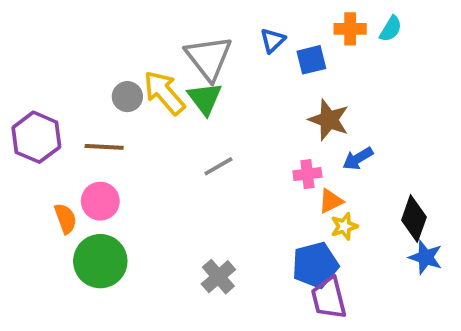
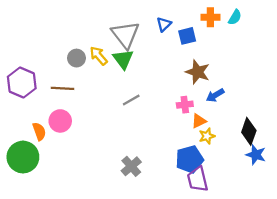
yellow arrow: (164, 93) -> (99, 56), size x0.7
green circle: (100, 261) -> (23, 157), moved

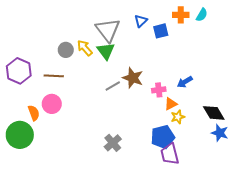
brown star: (198, 72) -> (133, 78), moved
black diamond: (249, 131) -> (214, 113), turned -50

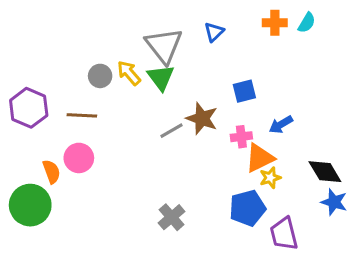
blue square: (161, 31) -> (244, 91), moved
orange triangle: (171, 104) -> (260, 158), size x1.5
purple trapezoid: (170, 154) -> (284, 234), moved

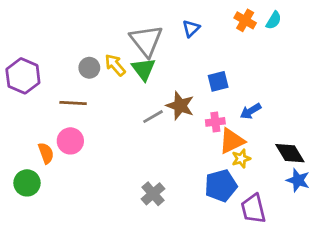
orange cross: (275, 23) -> (245, 20), turned 30
purple hexagon: (29, 108) -> (23, 76), moved
green circle: (30, 205) -> (27, 183), size x0.7

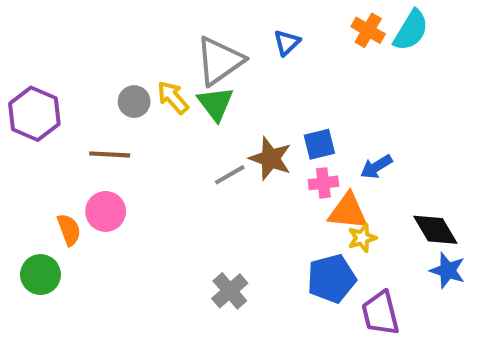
cyan semicircle: (274, 20) -> (411, 30), size x1.5
gray triangle: (146, 41) -> (220, 61), turned 33
blue square: (218, 81) -> (319, 144), moved
orange triangle: (232, 141) -> (348, 211), turned 32

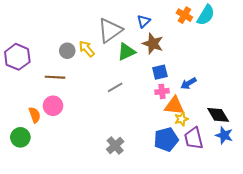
green triangle: (216, 104) -> (126, 52), moved, turned 42
brown star: (270, 159) -> (153, 44), moved
purple trapezoid: (380, 313) -> (194, 138), moved

